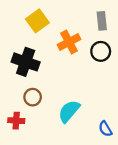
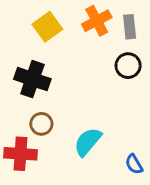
orange cross: (69, 42) -> (97, 21), moved
red cross: (16, 121) -> (20, 154), size x1.5

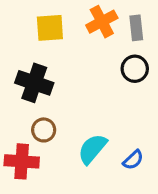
yellow square: (47, 27) -> (50, 28), turned 32
blue semicircle: (134, 164) -> (133, 160), moved, turned -102

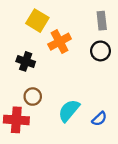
orange cross: (102, 22) -> (60, 42), moved
yellow square: (50, 28) -> (37, 21), turned 35
black cross: (34, 83) -> (26, 61), size x0.7

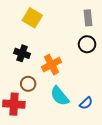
orange cross: (60, 42) -> (52, 65), moved
cyan semicircle: (69, 111) -> (60, 96), turned -80

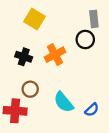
black circle: (87, 44) -> (85, 39), moved
orange cross: (52, 65) -> (55, 55), moved

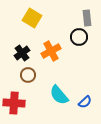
black cross: (24, 57) -> (22, 53), turned 35
brown circle: (30, 89) -> (28, 75), moved

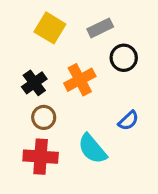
gray rectangle: (87, 18) -> (100, 28), moved, turned 70
blue semicircle: (85, 102) -> (128, 121), moved
red cross: (14, 103) -> (41, 157), moved

